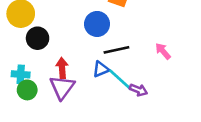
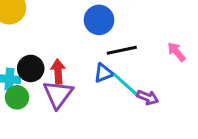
black circle: (38, 38) -> (31, 68), moved

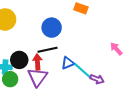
blue circle: (99, 20) -> (52, 28), moved
black line: (122, 50) -> (48, 50), moved

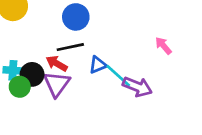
black circle: (19, 60) -> (32, 74), moved
red arrow: (37, 62) -> (57, 63), turned -56
purple arrow: (97, 79) -> (137, 87), size x1.5

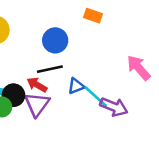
pink arrow: (163, 46) -> (139, 68), size x1.5

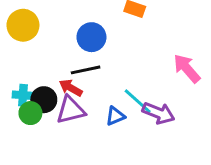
blue triangle: (76, 86) -> (115, 116), moved
purple triangle: (37, 104) -> (71, 110), turned 40

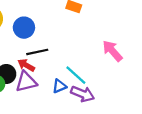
blue circle: (91, 37) -> (24, 28), moved
purple arrow: (158, 113) -> (83, 94), moved

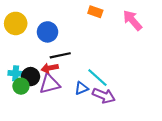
pink arrow: (112, 51) -> (132, 20), moved
red arrow: (26, 65) -> (50, 68), turned -42

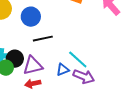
red arrow: (50, 68) -> (33, 84), moved

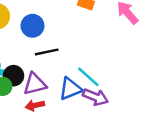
blue triangle: (63, 70) -> (70, 89), size x1.5

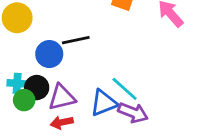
blue circle: (32, 26) -> (49, 54), moved
black line: (47, 52) -> (76, 40), moved

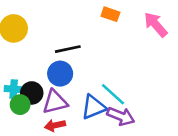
blue circle: (49, 54) -> (60, 74), moved

